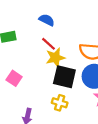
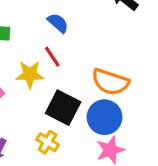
yellow star: (55, 58) -> (30, 74), moved

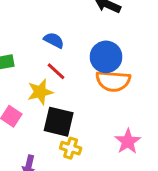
black square: (63, 108) -> (59, 122), moved
blue circle: (105, 117) -> (106, 57), moved

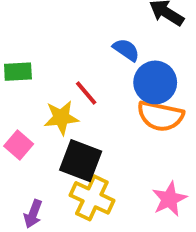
blue semicircle: (54, 40) -> (126, 50), moved
yellow cross: (71, 148) -> (92, 198), size x1.5

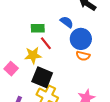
green rectangle: (18, 72) -> (38, 28), moved
orange semicircle: (160, 116) -> (83, 56), size x0.6

